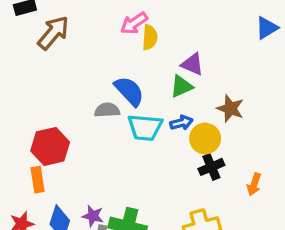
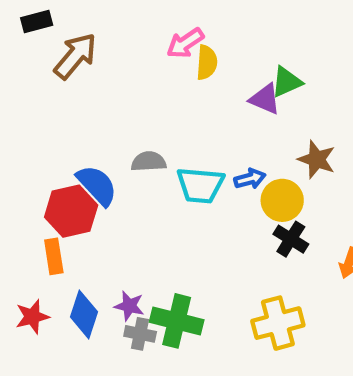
green triangle: (181, 86) -> (286, 82), moved
blue semicircle: (129, 91) -> (97, 185), moved
black cross: (211, 167) -> (291, 239), turned -35

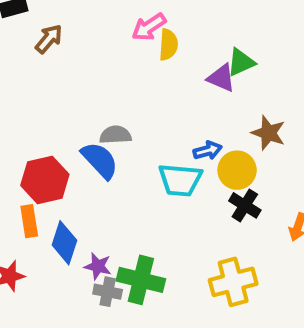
brown arrow: (75, 56) -> (49, 39), size x0.7
blue semicircle: (97, 185) -> (100, 160), moved
cyan trapezoid: (200, 185) -> (180, 180), moved
blue diamond: (84, 314) -> (64, 243), moved

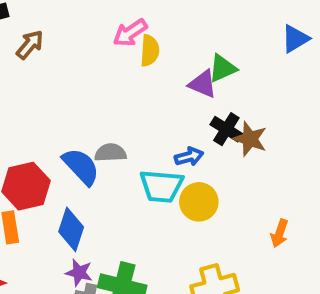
gray semicircle: (115, 135) -> (110, 153), moved
yellow circle: (237, 170) -> (199, 202), moved
black cross: (245, 205) -> (226, 129), moved
blue diamond: (64, 243) -> (71, 229), moved

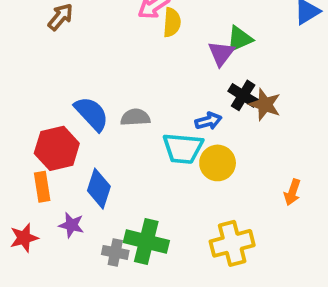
purple triangle: (203, 84) -> (221, 53), turned 44
blue semicircle: (81, 166) -> (92, 114), moved
purple star: (79, 273) -> (71, 225), moved

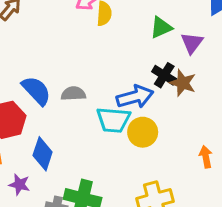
purple triangle: (221, 53) -> (192, 43), moved
blue arrow: (208, 121) -> (135, 97), size x1.6
orange arrow: (292, 192) -> (206, 157), turned 150

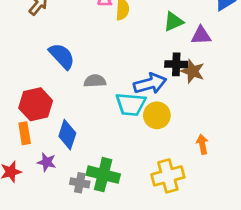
purple triangle: (192, 43) -> (201, 35), turned 50
black cross: (164, 75) -> (176, 64), turned -30
blue semicircle: (36, 91) -> (62, 56), moved
orange arrow: (206, 157) -> (202, 144), moved

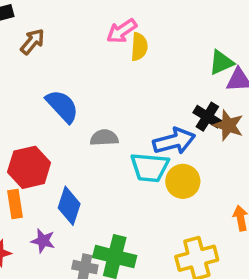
green triangle: (173, 22) -> (221, 62), moved
black cross: (176, 64) -> (207, 117), turned 30

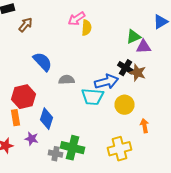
yellow circle: (183, 181) -> (125, 105), moved

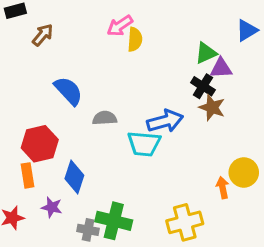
black cross: (126, 68) -> (203, 86), moved
yellow circle: (125, 105) -> (244, 172), moved

